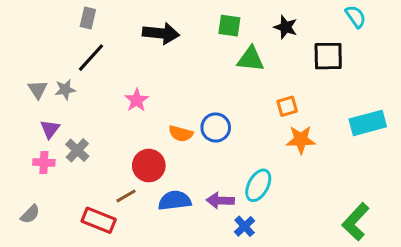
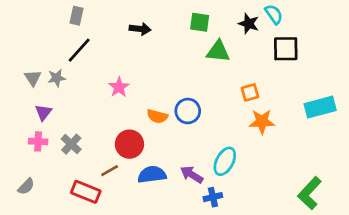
cyan semicircle: (356, 17) -> (274, 14), moved
black arrow: (161, 33) -> (140, 29), size x0.7
gray cross: (77, 150) -> (71, 144), moved
purple arrow: (220, 200) -> (192, 175), turned 30
blue cross: (245, 226) -> (213, 197), turned 30

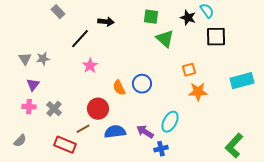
gray rectangle: (76, 16) -> (58, 12), turned -56
black line: (79, 50) -> (80, 39), moved
green triangle: (218, 51) -> (165, 39), turned 36
orange semicircle: (157, 116) -> (119, 88), turned 49

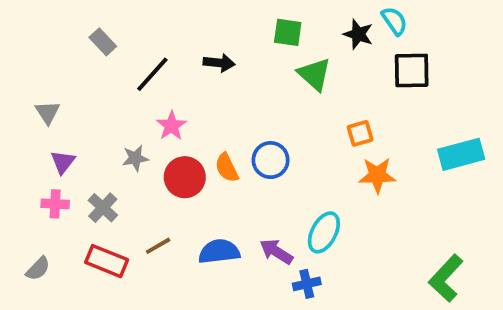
gray rectangle: (58, 12) -> (103, 42), moved
black arrow: (106, 22) -> (219, 63), moved
gray star: (43, 59) -> (135, 158), moved
red circle: (98, 109) -> (185, 177), moved
red rectangle: (65, 145) -> (107, 261), moved

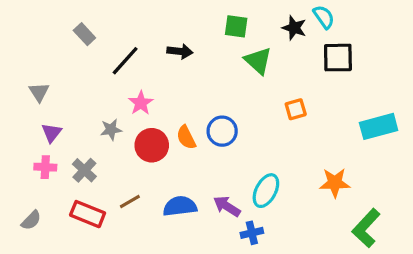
orange star: (377, 175) -> (335, 183), moved

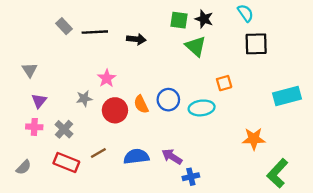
black star: (294, 28) -> (204, 19), moved
black line: (125, 61) -> (95, 32), moved, turned 45
cyan ellipse: (266, 191) -> (202, 108), moved, turned 55

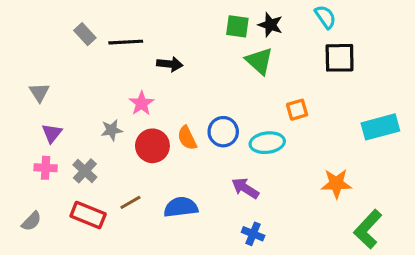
black arrow: (136, 39) -> (170, 64), moved
purple arrow: (172, 157) -> (245, 188), moved
blue cross: (191, 177) -> (253, 234), turned 35

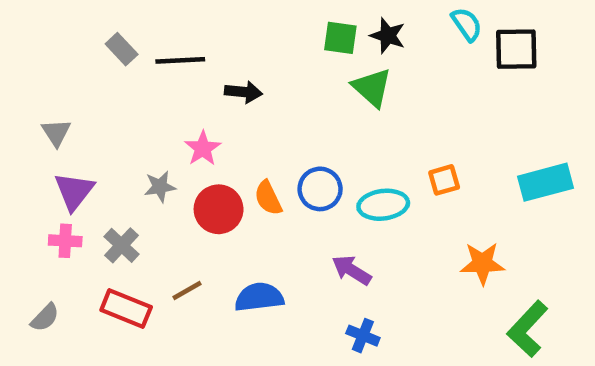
black square: (340, 58) -> (516, 49), moved
orange square: (297, 110) -> (444, 180), moved
purple triangle: (52, 133) -> (74, 191), size x1.4

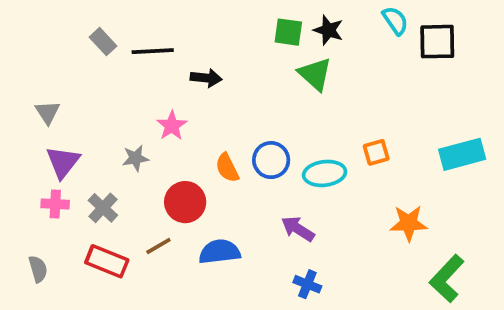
red circle: (219, 209) -> (185, 202), moved
gray semicircle: (45, 318) -> (38, 269), turned -60

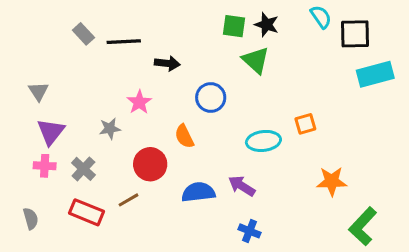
cyan rectangle: (462, 154) -> (375, 74), moved
blue circle: (271, 160) -> (211, 98), moved
blue semicircle: (220, 252) -> (198, 192), moved

